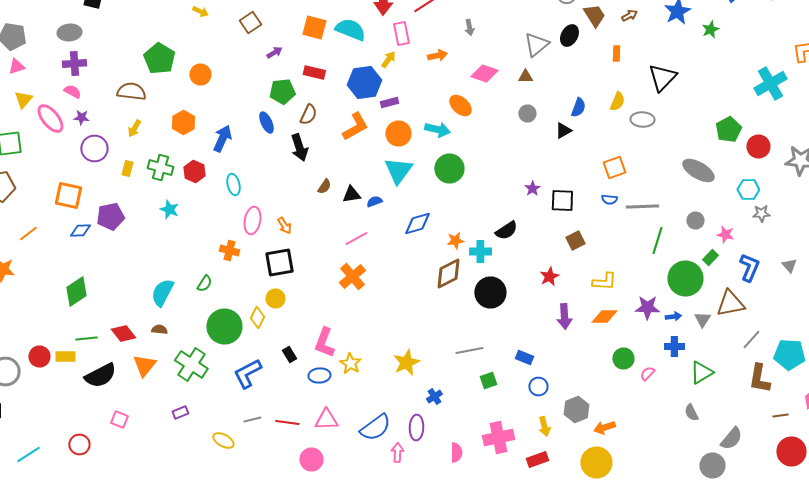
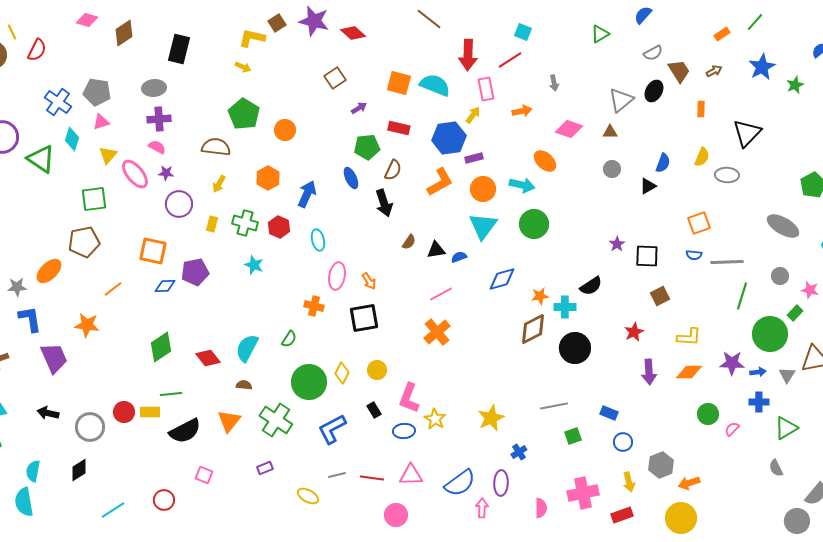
yellow arrow: (200, 12) -> (243, 67), moved
yellow circle: (275, 298) -> (377, 370), moved
red diamond: (123, 334) -> (208, 358), moved

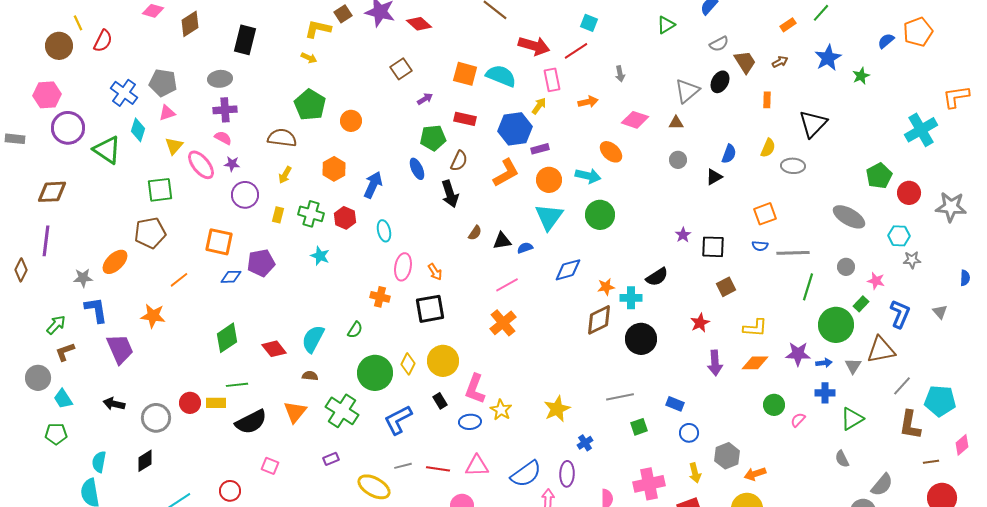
red arrow: (468, 55) -> (534, 46), turned -76
yellow circle: (377, 370) -> (443, 361), size x1.6
yellow ellipse: (308, 496) -> (374, 487), size x1.5

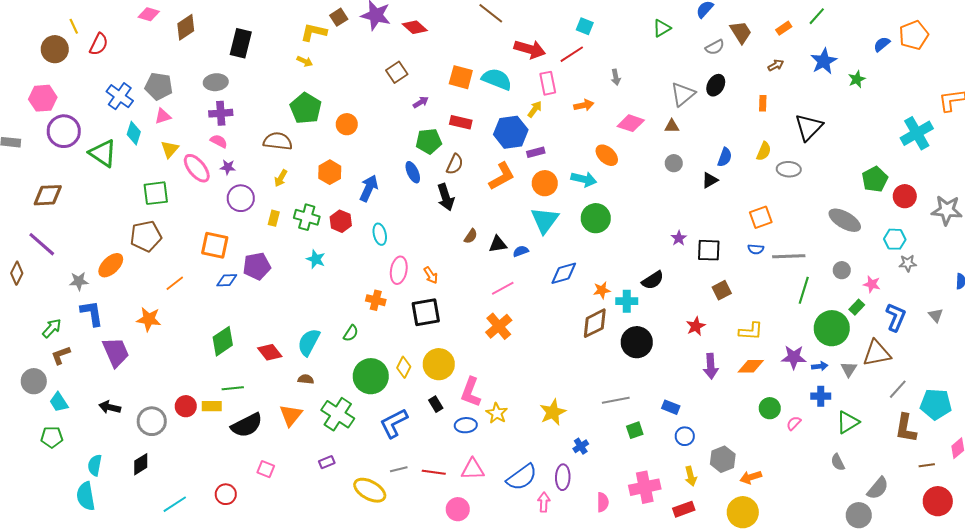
brown trapezoid: (745, 62) -> (741, 32), moved
purple line: (46, 241) -> (42, 244), turned -56

